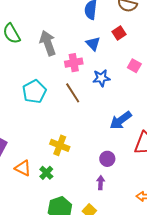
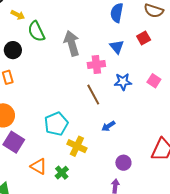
pink square: (134, 66) -> (154, 81), moved
cyan pentagon: (34, 92) -> (56, 124), moved
blue arrow: (121, 120) -> (108, 126), moved, size x0.6

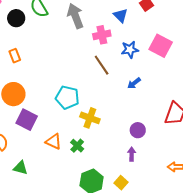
black circle: (13, 50) -> (16, 18), moved
pink square: (154, 81) -> (161, 46), size x1.6
cyan pentagon: (56, 124) -> (67, 98), turned -30
blue arrow: (108, 126) -> (134, 83), moved

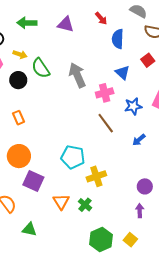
yellow cross: (90, 118) -> (96, 176), turned -36
orange triangle: (53, 142) -> (61, 202), turned 36

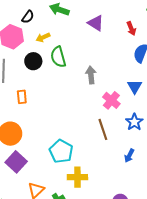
yellow arrow: (20, 54) -> (43, 37), turned 120
gray arrow: (77, 75) -> (91, 75), size x0.7
pink cross: (105, 93) -> (111, 100), turned 36
blue star: (133, 106) -> (134, 122), turned 30
blue arrow: (139, 140) -> (129, 156), turned -40

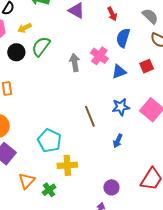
green semicircle: (58, 57) -> (41, 46), turned 55
blue triangle: (135, 87) -> (119, 72), turned 42
pink cross: (111, 100) -> (99, 56), moved
blue star: (134, 122) -> (121, 107), turned 30

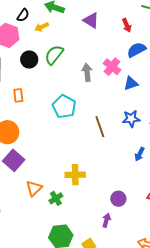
yellow arrow: (25, 28) -> (42, 27), moved
blue semicircle: (123, 38) -> (136, 50), turned 42
cyan pentagon: (49, 141) -> (64, 107), moved
blue arrow: (118, 141) -> (140, 154), moved

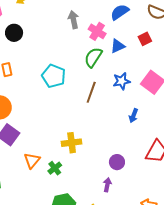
green semicircle: (54, 55) -> (93, 57), moved
gray arrow: (87, 72) -> (73, 20), moved
brown line: (100, 127) -> (91, 92), turned 45

